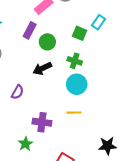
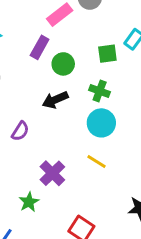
green square: (80, 33) -> (107, 54), turned -32
yellow line: (74, 113) -> (96, 161), turned 32
purple cross: (42, 122) -> (52, 173), turned 36

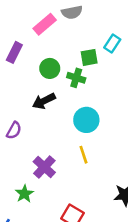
purple rectangle: (40, 47) -> (14, 52), moved
green cross: (100, 91) -> (76, 78), moved
yellow line: (96, 161) -> (83, 155), turned 42

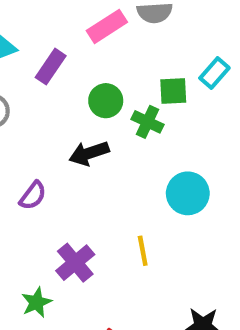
cyan circle: (86, 120) -> (188, 193), moved

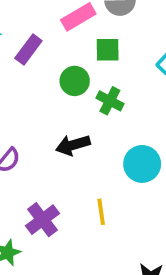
green square: (173, 91) -> (108, 50), moved
black arrow: (89, 153) -> (73, 145), moved

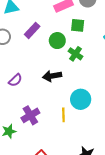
purple rectangle: (28, 49) -> (32, 30), moved
cyan circle: (142, 164) -> (81, 99), moved

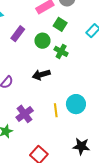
green square: (78, 25) -> (60, 24), turned 32
cyan circle: (81, 99) -> (76, 104), moved

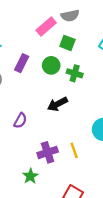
yellow line: (56, 110) -> (74, 150), moved
purple cross: (25, 114) -> (48, 152), turned 30

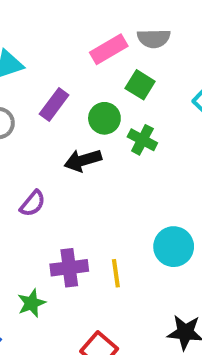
black arrow: (57, 104) -> (83, 160), moved

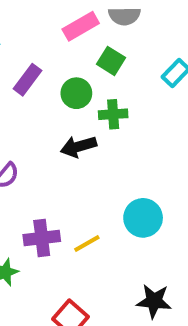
green cross: (142, 140) -> (113, 114), turned -32
black arrow: (83, 160) -> (78, 147), moved
yellow line: (116, 273) -> (87, 244), turned 68

